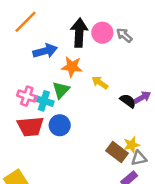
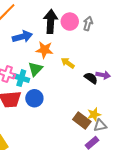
gray arrow: (124, 35) -> (88, 24), turned 64
purple arrow: (143, 97) -> (103, 75), turned 40

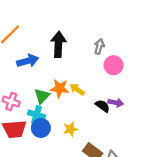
pink circle: (70, 22) -> (114, 65), moved
orange star: (45, 50) -> (60, 88), moved
cyan cross: (21, 78) -> (36, 115), moved
yellow star: (94, 114) -> (71, 129), moved

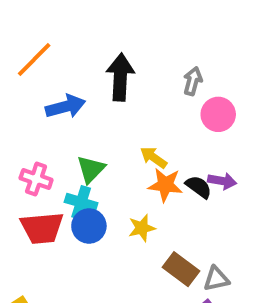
orange star: (60, 88) -> (165, 185), moved

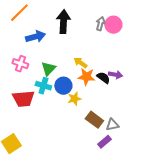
pink circle: (218, 114) -> (113, 25), moved
pink cross: (36, 179) -> (20, 64), moved
blue circle: (89, 226) -> (63, 86), moved

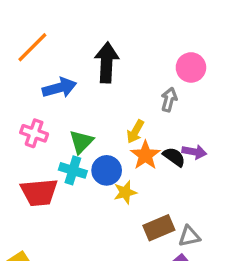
gray arrow: (100, 24) -> (169, 100), moved
yellow arrow: (80, 63) -> (135, 132), turned -96
orange star: (86, 77) -> (145, 155), turned 30
brown rectangle: (94, 120) -> (159, 228), turned -60

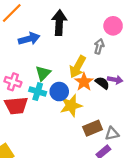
yellow arrow: (135, 132) -> (78, 67), size x1.5
pink cross: (34, 133) -> (13, 82), moved
yellow star: (125, 192) -> (71, 106), size x1.5

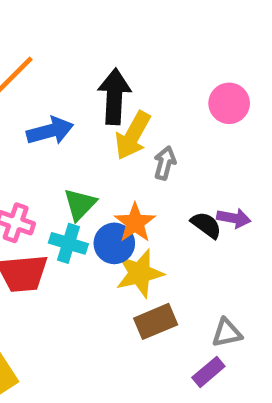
gray arrow: (99, 46) -> (165, 163), moved
yellow arrow: (78, 67) -> (133, 135), moved
orange star: (84, 82) -> (135, 223), moved
brown rectangle: (93, 128) -> (156, 321), moved

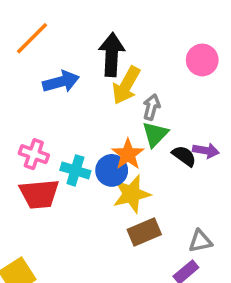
green triangle: (80, 204) -> (155, 134), moved

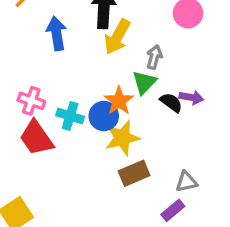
blue arrow: (61, 82) -> (57, 33), turned -84
gray arrow: (152, 107) -> (154, 57), moved
red trapezoid: (39, 194) -> (36, 138), turned 60

